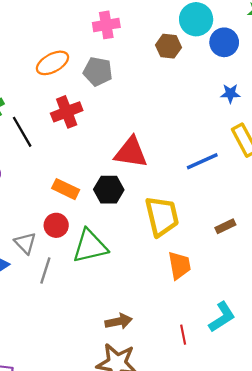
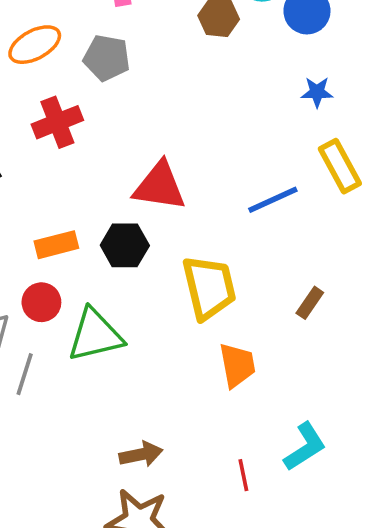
orange rectangle: (66, 189) -> (56, 245), turned -40
brown rectangle: (225, 226) -> (310, 303), turned -30

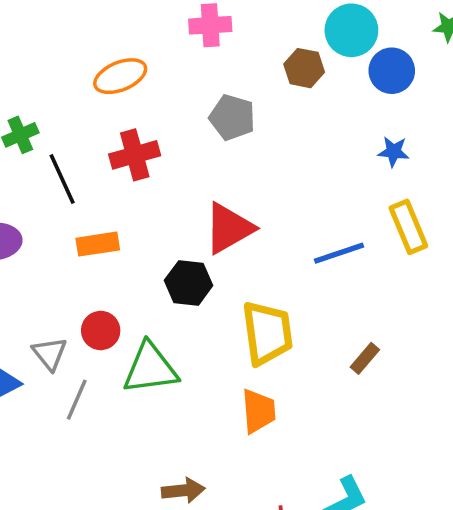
gray pentagon: (107, 58) -> (232, 117), moved
red triangle: (160, 186) -> (229, 228), turned -44
orange rectangle: (56, 245) -> (98, 244), moved
orange trapezoid: (237, 365) -> (258, 411), moved

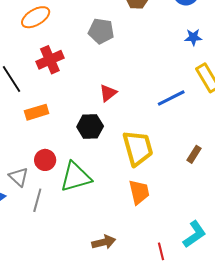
red triangle: (229, 228) -> (108, 93), size x0.6

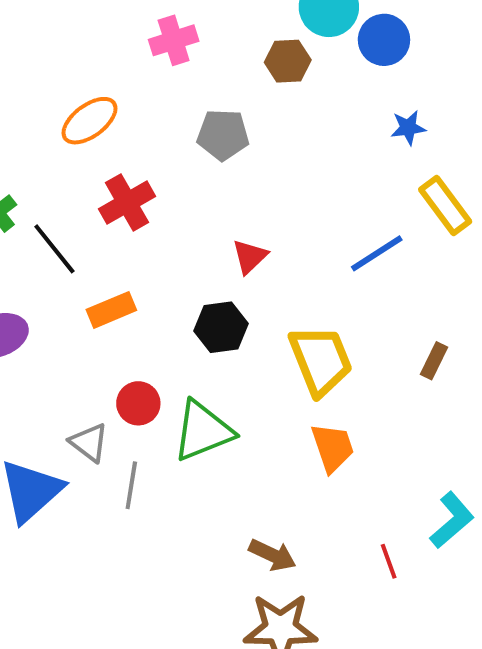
brown arrow: (104, 242) -> (272, 555), turned 45

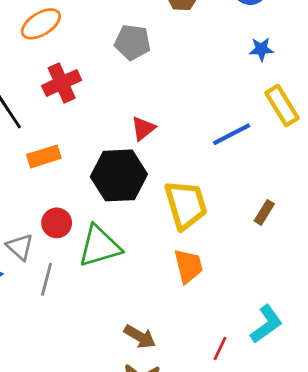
black hexagon: (221, 327) -> (119, 175), size x1.5
red line: (389, 561) -> (220, 348), turned 40

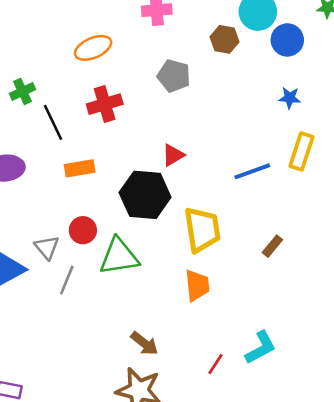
yellow rectangle: (282, 106) -> (301, 151), turned 42

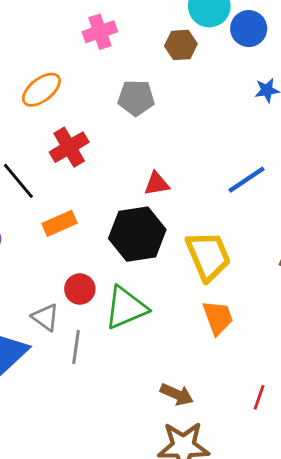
red triangle: (173, 155) -> (157, 184), turned 35

